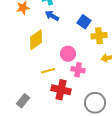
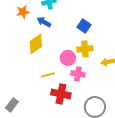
blue arrow: (52, 16) -> (44, 22), moved
yellow cross: (99, 36) -> (85, 49), moved
gray rectangle: (23, 101) -> (12, 105), moved

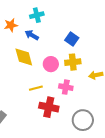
yellow diamond: (36, 44) -> (24, 57), turned -70
pink circle: (68, 58) -> (51, 64), moved

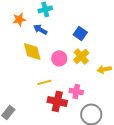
yellow cross: (73, 62) -> (81, 56), turned -35
pink cross: (66, 87) -> (76, 91), moved

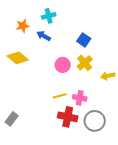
yellow diamond: (32, 51) -> (18, 58), moved, turned -35
yellow line: (44, 82) -> (60, 96), moved
red cross: (57, 101) -> (68, 117), moved

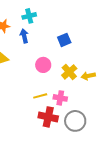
blue arrow: (44, 36) -> (24, 36), turned 48
blue square: (84, 40) -> (64, 40), turned 32
yellow cross: (85, 63) -> (69, 72), moved

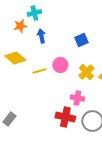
cyan cross: (29, 16) -> (34, 13), moved
yellow line: (40, 96) -> (39, 71), moved

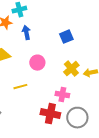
pink circle: (60, 65) -> (37, 63), moved
yellow line: (39, 71) -> (20, 87), moved

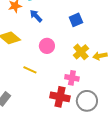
blue arrow: (26, 33) -> (36, 16), turned -32
yellow line: (20, 87) -> (30, 70), turned 40

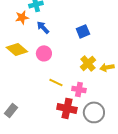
pink circle: (47, 46) -> (44, 53), moved
yellow line: (30, 70) -> (56, 82), moved

